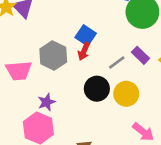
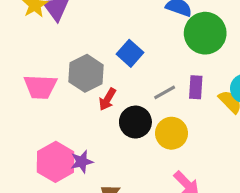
red arrow: (84, 51) -> (107, 99), moved
purple rectangle: (141, 55) -> (196, 87), turned 42
purple star: (47, 102) -> (82, 162), moved

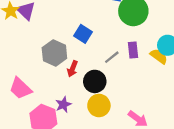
pink trapezoid: (40, 87) -> (20, 88), moved, turned 50
yellow circle: (172, 133) -> (99, 105), moved
purple star: (82, 162) -> (63, 105), moved

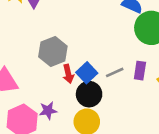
blue square: (83, 34) -> (87, 73), moved
red arrow: (73, 69) -> (68, 74), turned -49

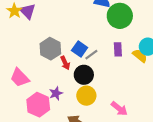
gray line: (115, 72) -> (91, 55), moved
blue square: (87, 73) -> (80, 49), moved

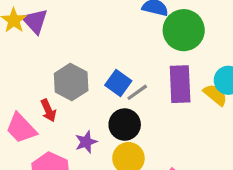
purple rectangle: (118, 49) -> (180, 84), size x1.6
red arrow: (65, 63) -> (48, 111), moved
purple star: (56, 93) -> (86, 142), moved

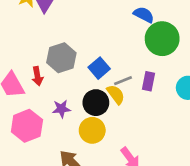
purple rectangle: (180, 84) -> (148, 81), size x0.6
gray line: (137, 92) -> (123, 81), moved
yellow semicircle: (215, 95) -> (116, 94), moved

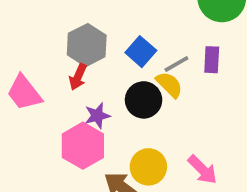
red arrow: (37, 76) -> (78, 77), moved, turned 42
pink hexagon: (27, 126) -> (83, 146), moved
yellow circle: (92, 130) -> (148, 167), moved

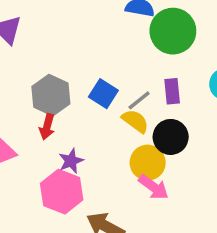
black circle: (144, 100) -> (171, 137), moved
yellow circle: (148, 167) -> (148, 163), moved
pink arrow: (202, 170) -> (154, 187), moved

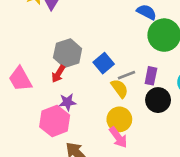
black circle: (171, 137) -> (158, 100), moved

